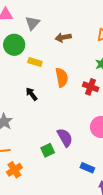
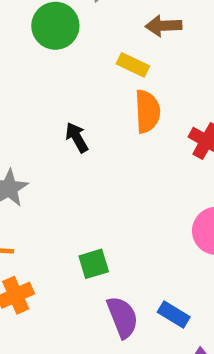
yellow rectangle: (35, 62) -> (133, 65), moved
purple semicircle: (65, 137) -> (122, 317), moved

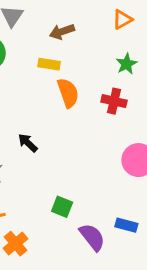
black arrow: (77, 137) -> (28, 143), moved
green square: (94, 264) -> (62, 207), turned -35

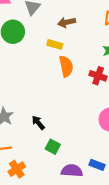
black arrow: (28, 143) -> (38, 123), moved
purple semicircle: (92, 237) -> (72, 171), turned -55

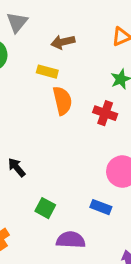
black arrow: (38, 123) -> (17, 167), moved
blue rectangle: (97, 165) -> (101, 207), moved

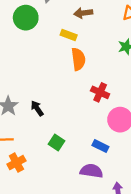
red cross: (105, 113) -> (100, 92), moved
purple semicircle: (71, 240) -> (91, 171), moved

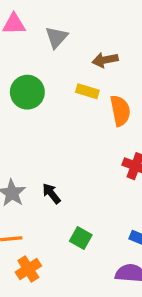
green circle: (26, 18) -> (27, 92), moved
orange semicircle: (78, 59) -> (120, 111), moved

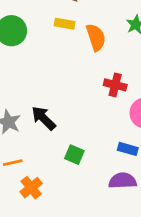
black arrow: (51, 193) -> (44, 118), size x1.4

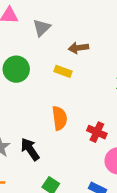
orange semicircle: (96, 37) -> (60, 118), moved

